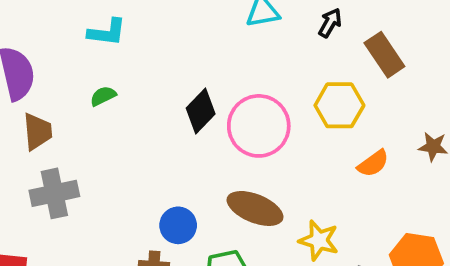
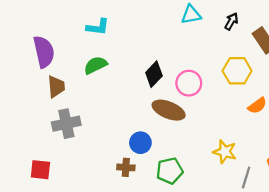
green semicircle: (103, 96) -> (96, 65), size x1.5
pink circle: (259, 126) -> (189, 83), size x0.7
brown ellipse: (255, 208) -> (169, 110), moved

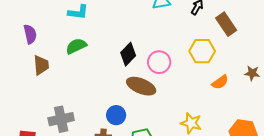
purple semicircle: (44, 52) -> (30, 34), size x0.7
gray cross: (66, 124) -> (61, 119), moved

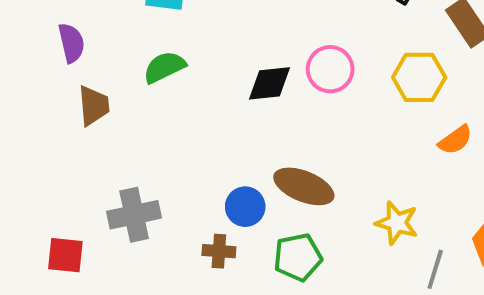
black diamond: (128, 54) -> (269, 83), turned 40
pink circle: (159, 62) -> (330, 69), moved
brown ellipse: (141, 86) -> (304, 186), moved

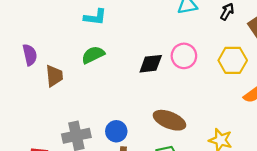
purple semicircle: (71, 43) -> (30, 55), moved
blue circle: (245, 207) -> (116, 131), moved

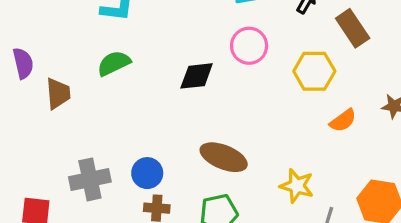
pink circle: (184, 56) -> (249, 46), moved

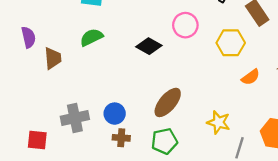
black diamond: (197, 76) -> (149, 46), turned 35
brown ellipse: (224, 157) -> (168, 102), turned -72

